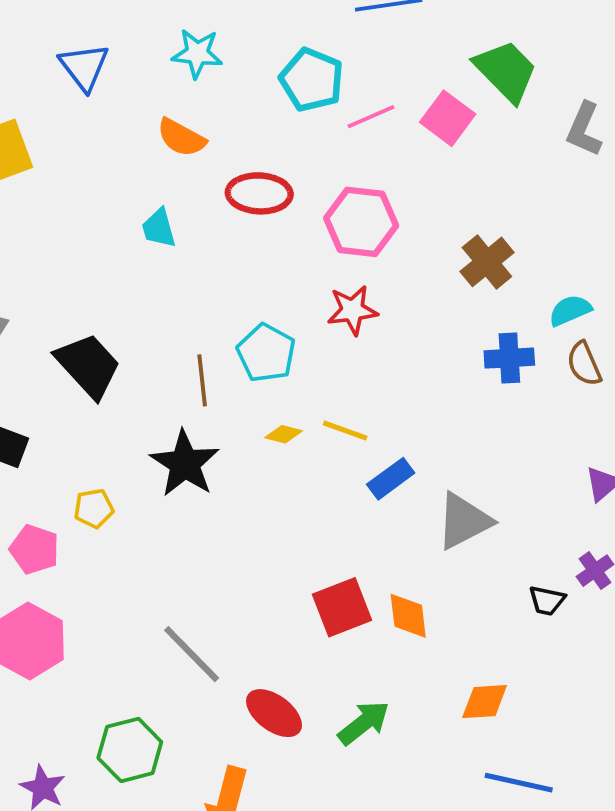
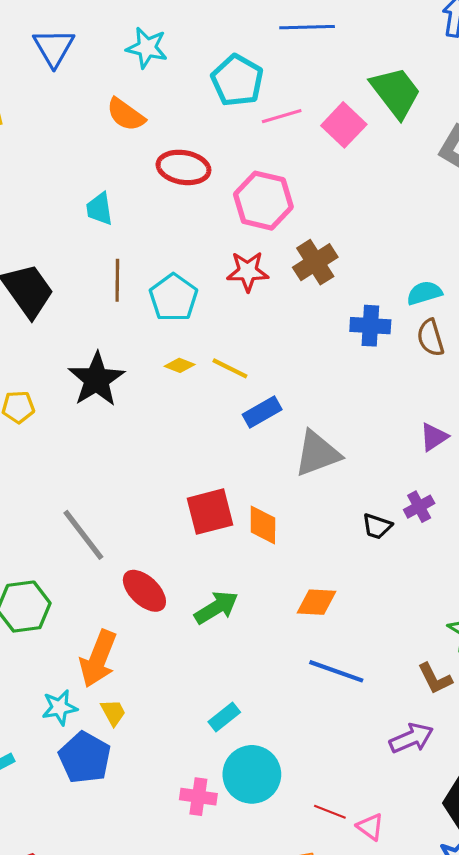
cyan trapezoid: (159, 228) -> (100, 209), moved
brown cross: (487, 262) -> (315, 262), moved
brown line: (202, 380) -> (117, 280), moved

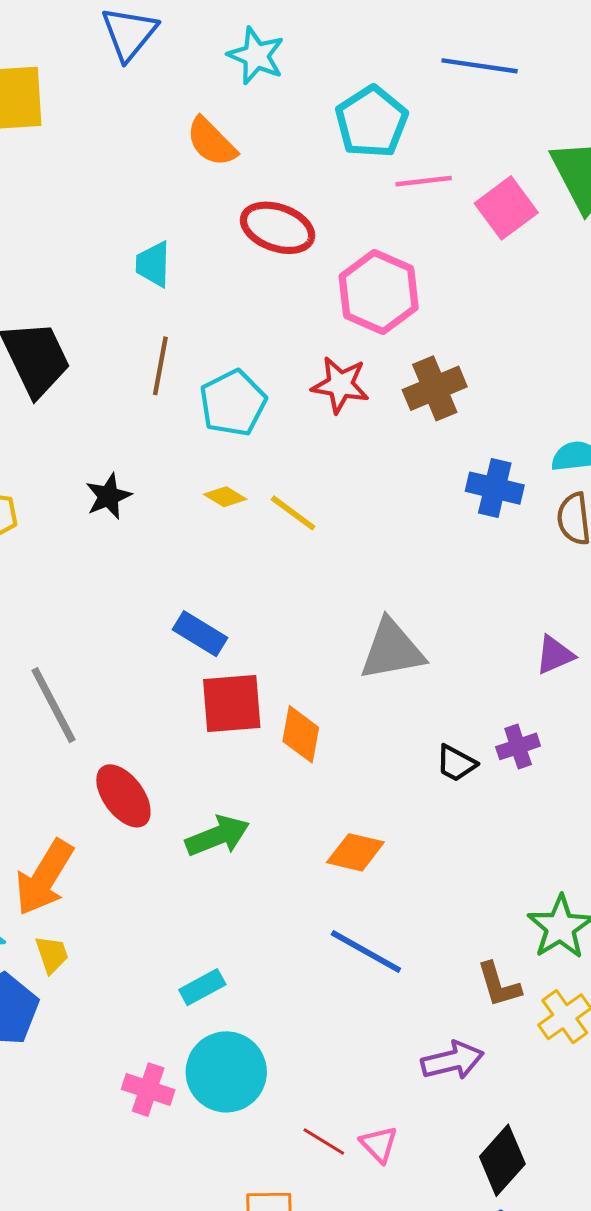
black star: (96, 379) -> (108, 496), size x0.6
blue rectangle: (262, 412) -> (200, 634), moved, turned 51
pink triangle: (370, 827) -> (379, 1144), moved

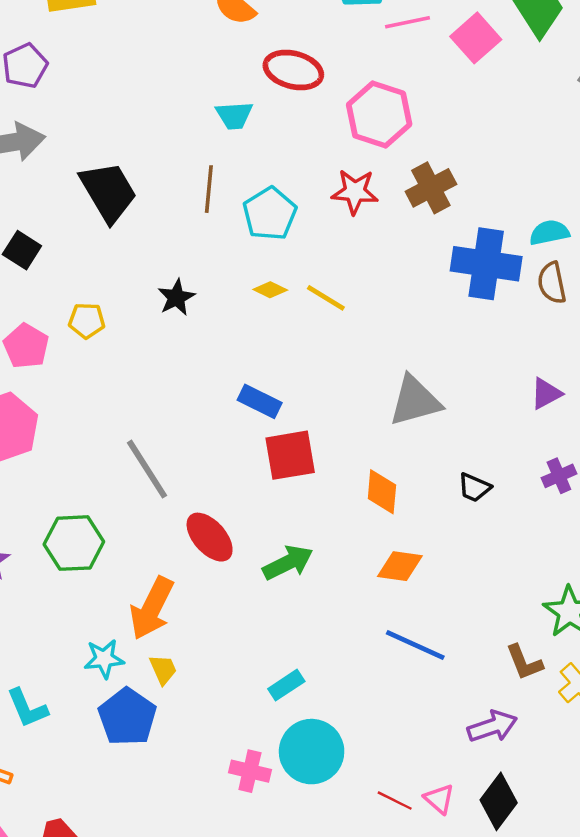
cyan trapezoid: (153, 264) -> (234, 115), moved, turned -90
blue cross: (495, 488) -> (486, 264), size x1.5
orange diamond: (301, 734) -> (382, 492), moved
purple cross: (518, 746) -> (559, 476), moved
black diamond: (502, 1160) -> (499, 801), moved

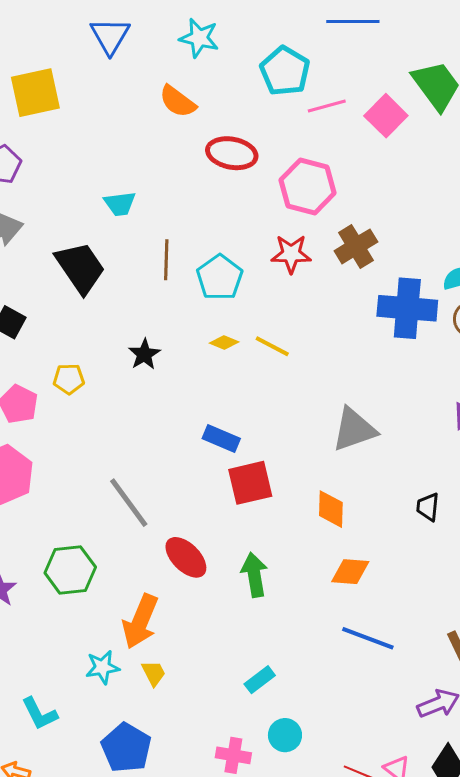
cyan trapezoid: (234, 115) -> (120, 204), moved
black trapezoid: (474, 487) -> (428, 507), moved, turned 76
green arrow: (288, 563) -> (254, 575), turned -69
blue pentagon: (127, 717) -> (126, 748), moved
cyan circle: (312, 752) -> (285, 735), size x0.6

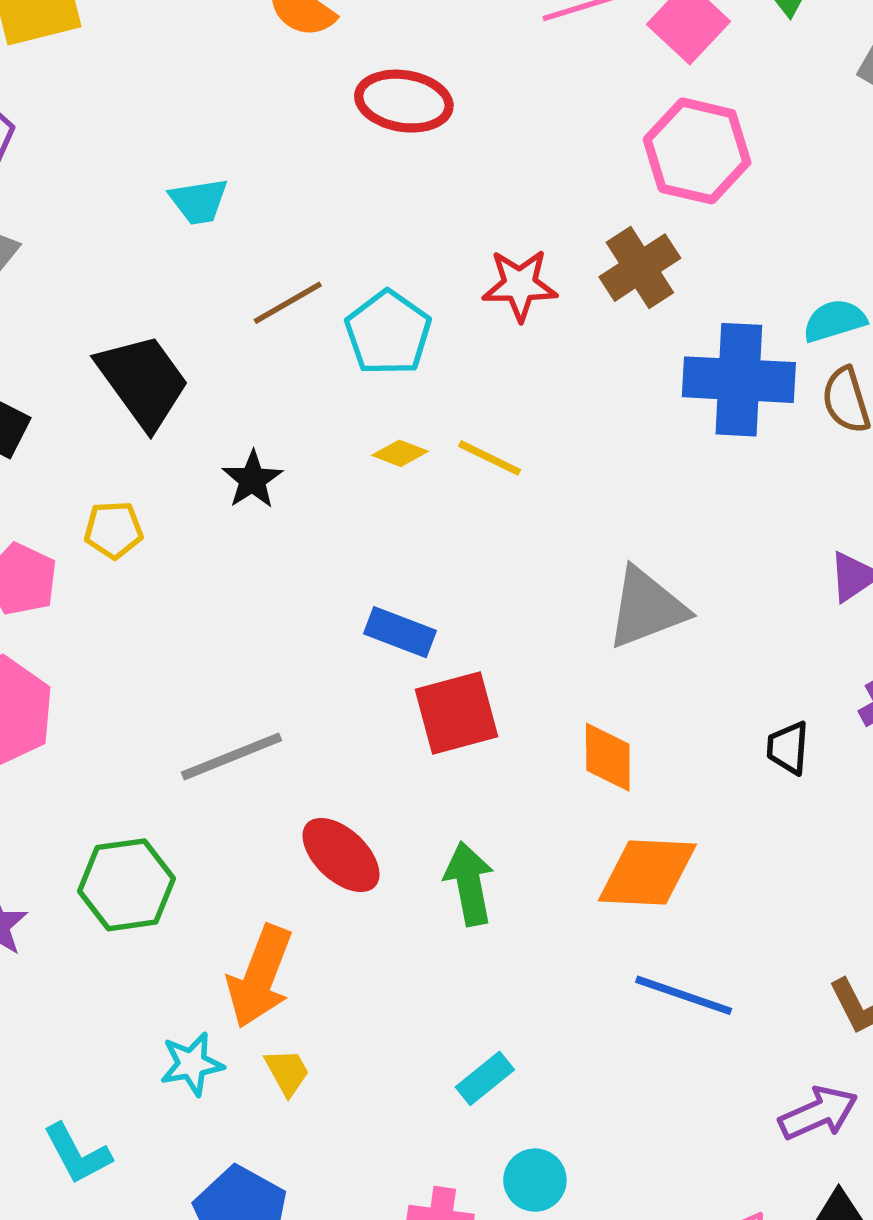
pink hexagon: (308, 186) -> (697, 151), moved
brown line: (166, 260) -> (288, 303), turned 60
black trapezoid: (80, 268) -> (143, 381), moved
gray line: (129, 503) -> (232, 756), turned -74
orange diamond: (350, 572) -> (647, 872), size x1.4

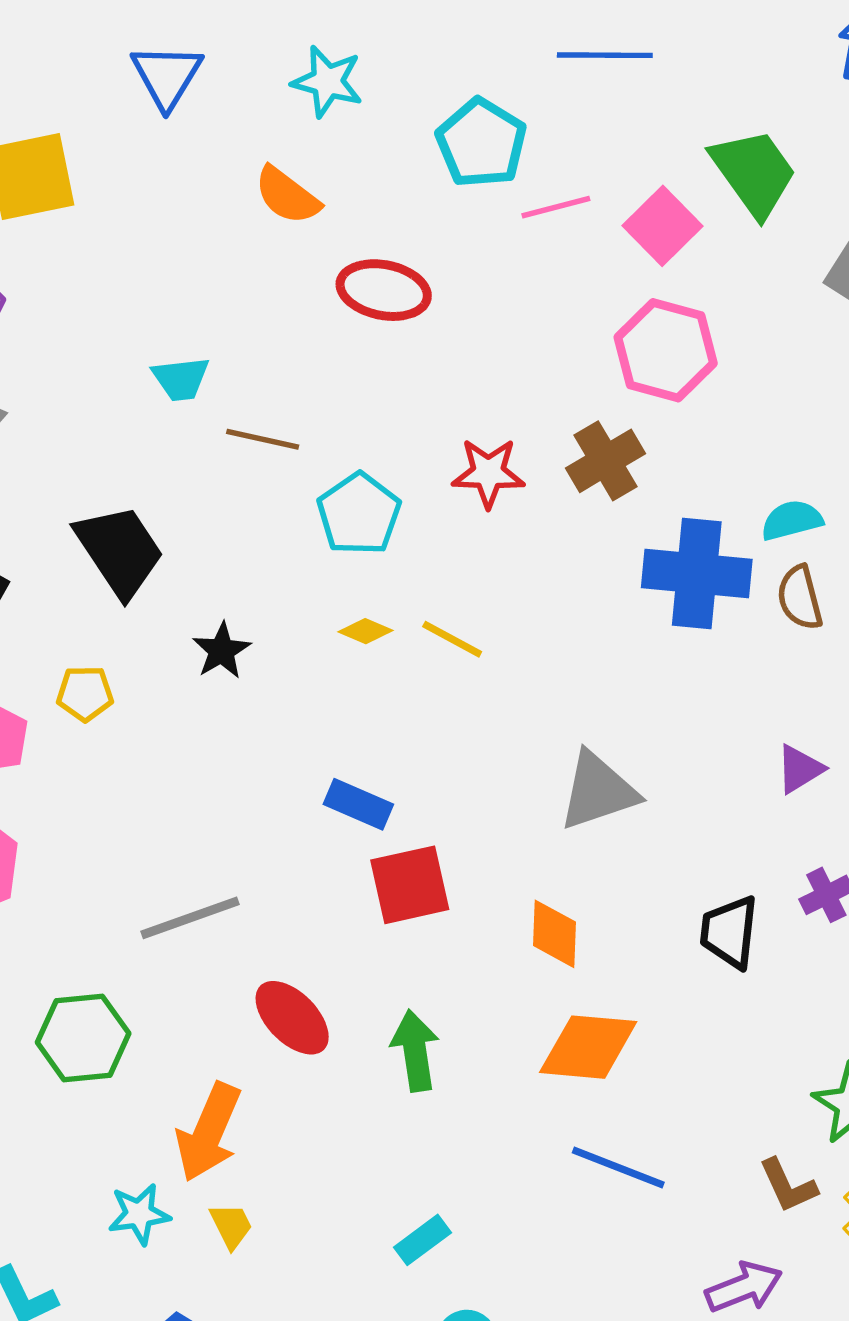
brown line: (288, 303) -> (263, 439), moved, turned 40
black trapezoid: (788, 748) -> (729, 932), size x1.4

